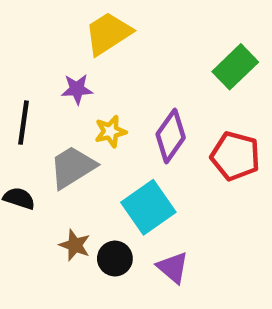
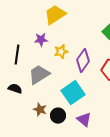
yellow star: (110, 131) -> (61, 52), moved

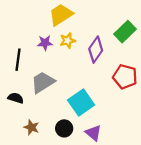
yellow star: (61, 52) -> (68, 41), moved
purple diamond: (83, 61) -> (96, 50), moved
brown star: (40, 110) -> (31, 127), moved

